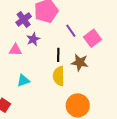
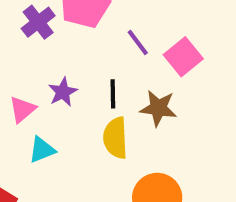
purple star: (33, 39) -> (63, 92), moved
pink triangle: (15, 50) -> (22, 109), moved, turned -40

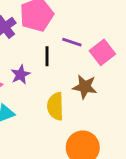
purple line: (138, 43) -> (72, 42), turned -36
black line: (113, 94) -> (47, 56), moved

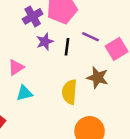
purple star: (20, 75) -> (45, 42), moved

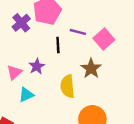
purple star: (45, 42) -> (37, 66), moved
brown star: (98, 78) -> (91, 69), turned 30

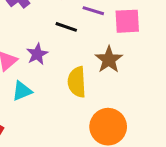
pink square: (104, 39) -> (127, 21), turned 36
black line: (58, 45) -> (66, 27), turned -70

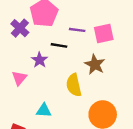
purple star: (37, 54) -> (40, 60), moved
cyan triangle: (22, 91) -> (44, 110), moved, turned 35

